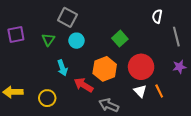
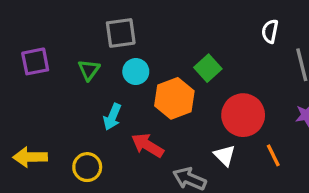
gray square: (67, 17) -> (121, 33), turned -36
cyan arrow: (62, 68) -> (112, 117), turned 42
orange hexagon: (105, 69) -> (174, 98), moved
white triangle: (140, 91) -> (225, 155), moved

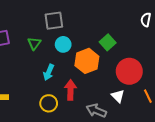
red arrow: (148, 145) -> (70, 90), turned 60
yellow circle: (87, 167) -> (49, 103), moved

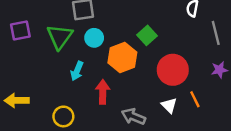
green triangle: (34, 43) -> (60, 37), size x1.6
white triangle: (118, 96) -> (169, 105), moved
yellow circle: (49, 103) -> (63, 116), moved

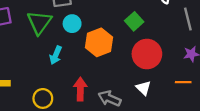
green square: (147, 35) -> (134, 21), moved
red arrow: (103, 92) -> (80, 89), moved
orange line: (195, 99) -> (183, 82), moved, turned -63

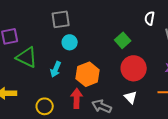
green triangle: (39, 22) -> (27, 57), moved, turned -40
orange hexagon: (99, 42) -> (88, 74), moved

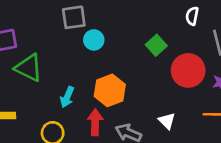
cyan circle: (70, 42) -> (94, 40), moved
red circle: (134, 68) -> (188, 70), moved
cyan arrow: (56, 69) -> (67, 97), moved

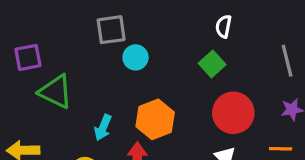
white semicircle: (192, 16) -> (224, 26), moved
red circle: (188, 70) -> (233, 113), moved

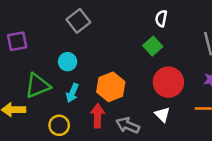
gray square: (111, 30) -> (78, 21), turned -30
cyan circle: (136, 57) -> (68, 62), moved
green triangle: (56, 92) -> (38, 86), moved, turned -48

